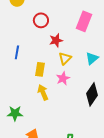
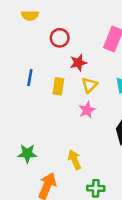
yellow rectangle: (40, 69) -> (58, 86), moved
yellow arrow: (43, 92) -> (75, 160), moved

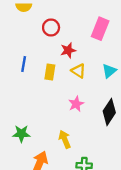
yellow triangle: (90, 85) -> (78, 71), turned -42
pink star: (87, 110) -> (76, 104), moved

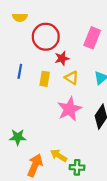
red circle: (51, 28) -> (46, 37), size x1.6
pink star: (76, 104) -> (69, 109), size x1.6
yellow arrow: (65, 139) -> (59, 156), moved, turned -35

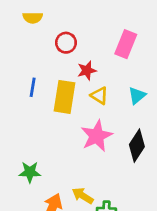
red circle: (46, 37) -> (66, 43), size x0.6
yellow rectangle: (45, 79) -> (65, 97), size x1.6

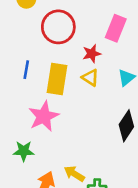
red circle: (66, 43) -> (58, 27), size x1.6
red star: (87, 71) -> (92, 54), moved
pink star: (97, 136) -> (44, 116), moved

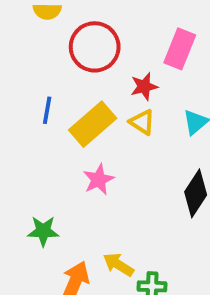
yellow rectangle: (57, 79) -> (93, 124), turned 40
pink star: (44, 116) -> (99, 180), moved, size x0.7

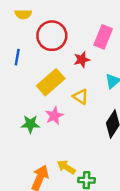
blue line: (47, 110) -> (17, 57), moved
yellow triangle: (142, 122) -> (81, 97), moved
green star: (43, 231) -> (30, 124), moved

